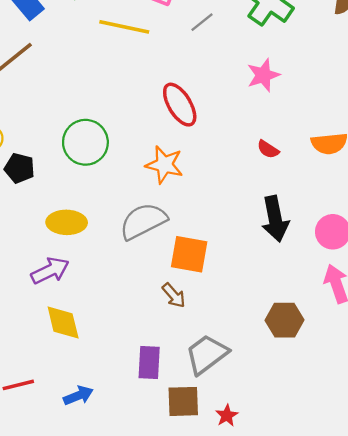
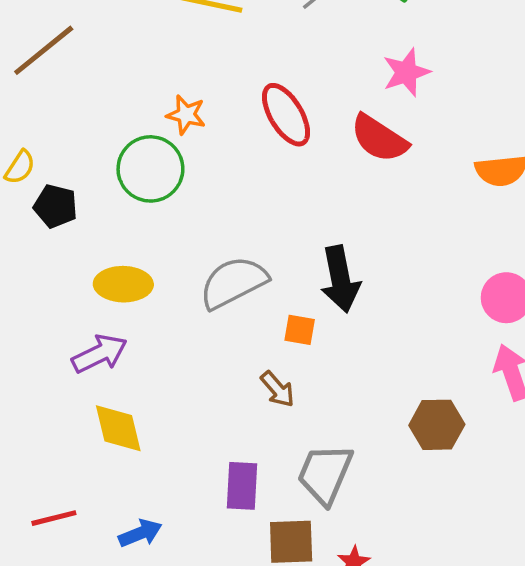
red semicircle: (268, 149) -> (379, 138), moved, size x1.8
orange star: (164, 165) -> (186, 115), moved, size x0.7
black arrow: (275, 219) -> (340, 279), moved
orange square: (189, 254) -> (300, 330), size x0.6
gray trapezoid: (207, 354) -> (325, 474), turned -30

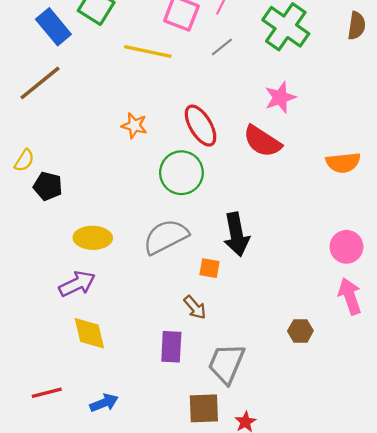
green circle: (150, 169) -> (181, 173), moved
brown hexagon: (437, 425) -> (300, 331), size x0.7
purple rectangle: (242, 486) -> (171, 347), moved

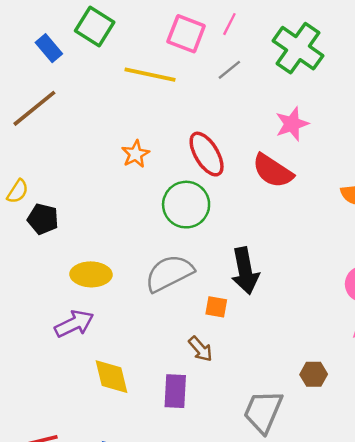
blue rectangle: (53, 27) -> (49, 48), size x0.7
orange star: (134, 126) -> (136, 154), turned 30
yellow diamond: (89, 333) -> (111, 377), moved
gray trapezoid: (226, 364) -> (263, 412), moved

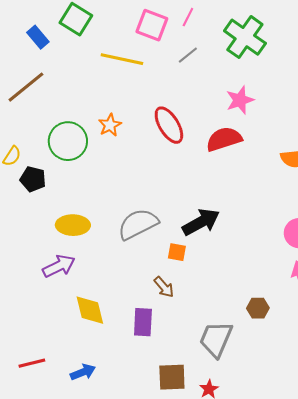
red semicircle: (273, 171) -> (224, 139), turned 129
green circle: (186, 205) -> (68, 141), moved
black arrow: (245, 271) -> (201, 222), turned -108

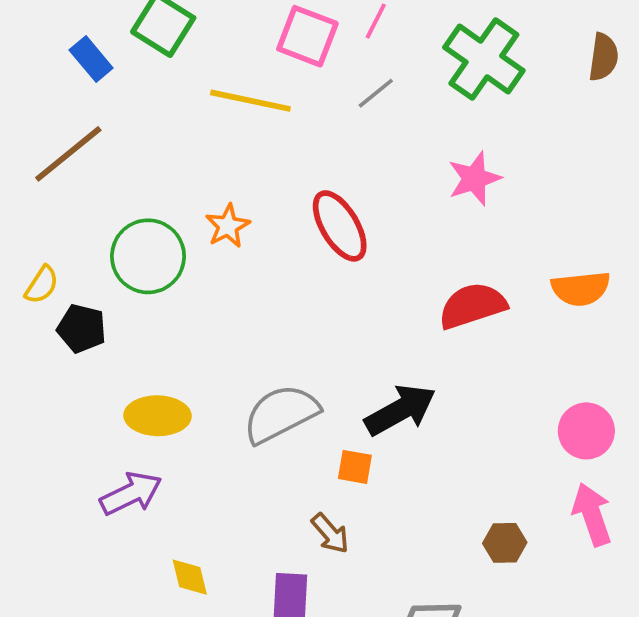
red semicircle: (224, 139) -> (473, 306), moved
brown hexagon: (258, 308) -> (505, 543), moved
yellow diamond: (90, 310) -> (190, 577), size x0.7

